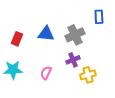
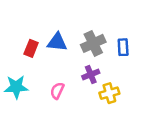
blue rectangle: (99, 17) -> (123, 47), moved
red rectangle: (17, 39) -> (31, 48), moved

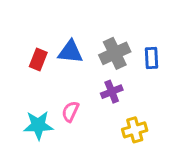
cyan star: (16, 87) -> (38, 125), moved
yellow cross: (109, 93) -> (135, 130), moved

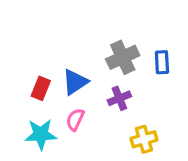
blue triangle: (70, 52) -> (75, 82), moved, turned -40
red rectangle: (38, 59) -> (41, 88), moved

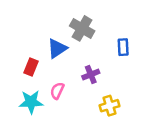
gray cross: (123, 57) -> (82, 28), moved, turned -35
blue triangle: (75, 82) -> (57, 48), moved

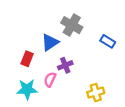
blue rectangle: (123, 47) -> (108, 41), turned -56
purple cross: (91, 75) -> (65, 65), moved

